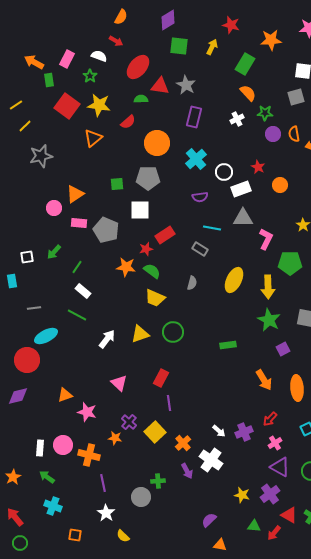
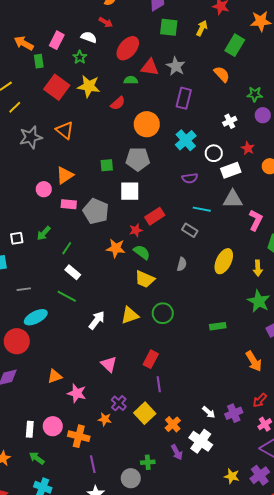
orange semicircle: (248, 93) -> (222, 74), moved
white cross: (237, 119) -> (230, 121), moved
orange triangle: (93, 138) -> (65, 130), moved, turned -42
yellow arrow: (268, 287) -> (258, 268), size x0.7

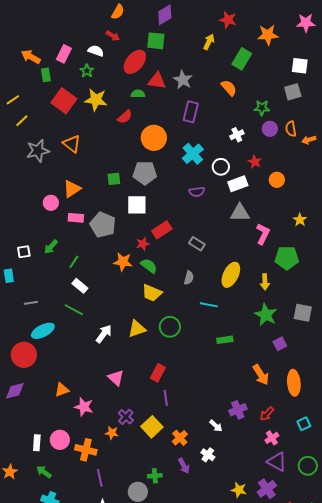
green square: (169, 27) -> (156, 41), moved
cyan line: (202, 209) -> (209, 305), moved
purple cross: (234, 413) -> (238, 410), moved
white cross: (201, 441) -> (208, 455), size x0.6

